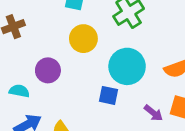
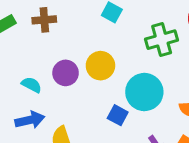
yellow circle: (83, 39) -> (100, 66), moved

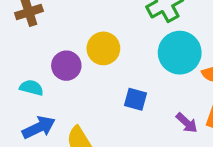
cyan circle: (144, 92) -> (180, 53), moved

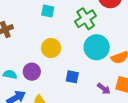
purple circle: (66, 66) -> (32, 72), moved

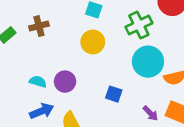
yellow circle: (51, 48) -> (93, 42), moved

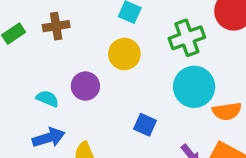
purple circle: (65, 82) -> (85, 86), moved

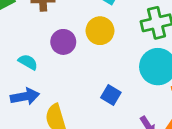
purple circle: (85, 86) -> (63, 42), moved

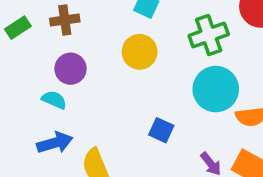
purple circle: (63, 42) -> (71, 69), moved

